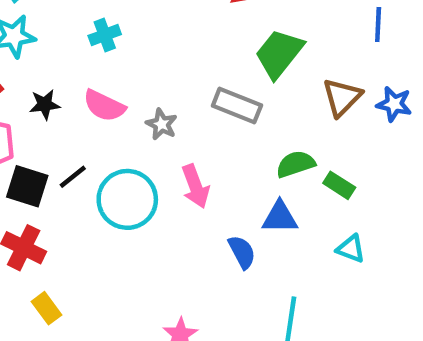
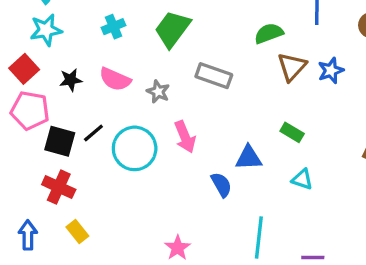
green trapezoid: (279, 54) -> (172, 29), moved
blue star: (394, 104) -> (331, 70), turned -30
green semicircle: (296, 164) -> (269, 33), moved

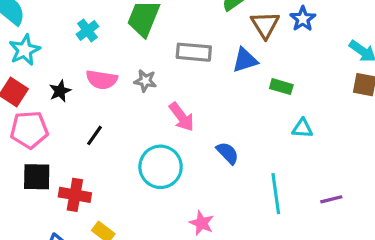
black square: (60, 141) -> (37, 177), moved
cyan circle: (135, 148) -> (161, 167), moved
blue triangle: (249, 158) -> (245, 60), moved

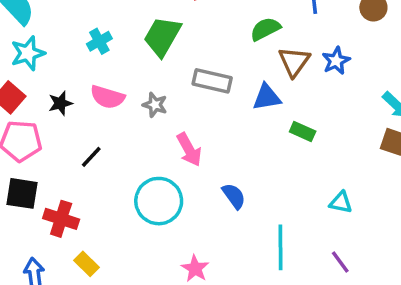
cyan triangle: (302, 128) -> (341, 202), moved
purple line: (331, 199) -> (340, 262), turned 60

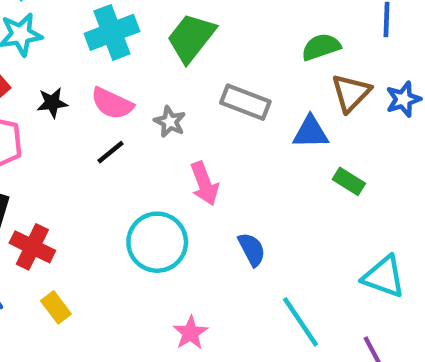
cyan cross: (99, 41) -> (112, 32), size x1.6
black line: (91, 157) -> (111, 152), moved
cyan triangle: (341, 202) -> (384, 277), size x1.5
cyan line: (280, 247) -> (301, 322), turned -42

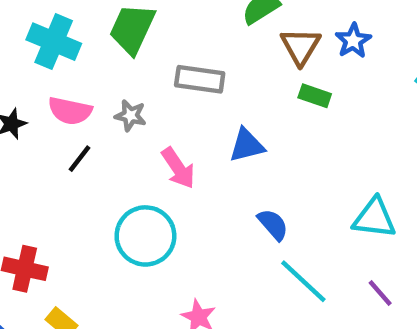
cyan cross: (112, 32) -> (54, 42), turned -33
blue triangle: (311, 132) -> (247, 145), moved
green rectangle: (349, 181) -> (315, 96), moved
blue semicircle: (252, 249) -> (273, 225), moved

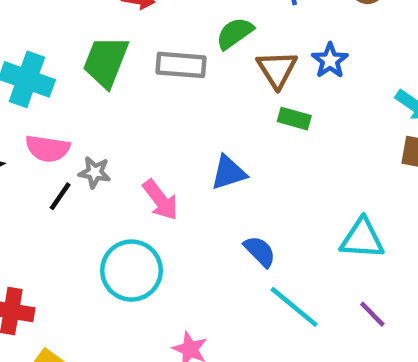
gray rectangle: (200, 79) -> (181, 65), moved
gray star: (130, 115) -> (95, 172), moved

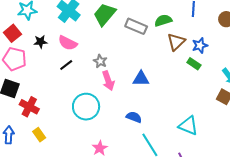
green rectangle: (294, 119) -> (194, 64), moved
gray star: (95, 172) -> (100, 61), moved
blue semicircle: (260, 251) -> (134, 117), moved, turned -42

